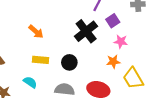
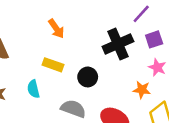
cyan semicircle: (30, 82) -> (33, 89), turned -152

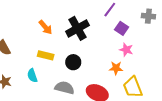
purple square: (154, 39) -> (122, 28), turned -32
black cross: (118, 44) -> (77, 28), moved

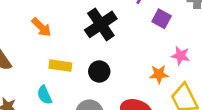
orange arrow: (45, 27) -> (41, 27), moved
pink star: (126, 50) -> (181, 56), moved

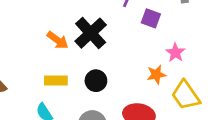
orange arrow: (41, 27) -> (58, 40), moved
pink star: (181, 56) -> (175, 53), turned 30

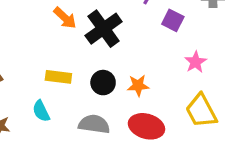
orange arrow: (58, 40) -> (65, 18), moved
orange star: (156, 75) -> (138, 86), moved

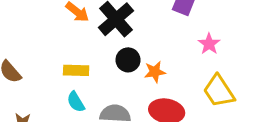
black circle: (103, 83) -> (128, 60), moved
cyan semicircle: (41, 111) -> (76, 102), moved

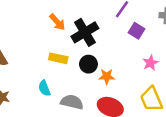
yellow rectangle: (76, 70) -> (58, 58), moved

